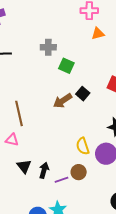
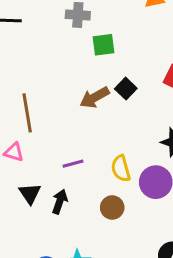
green square: (66, 66) -> (103, 45), turned -35
purple line: (62, 180) -> (73, 164), moved

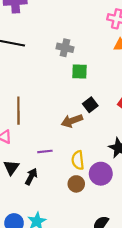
brown arrow: (95, 97) -> (72, 121), moved
brown circle: (112, 207) -> (76, 184), moved

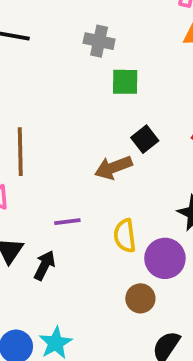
brown circle: (76, 184) -> (140, 298), moved

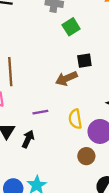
green square: (125, 82) -> (71, 27), turned -30
black square: (145, 139) -> (84, 61), turned 32

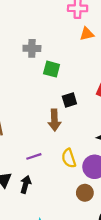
green square: (71, 27) -> (52, 69), turned -35
brown arrow: (66, 79) -> (54, 120), turned -60

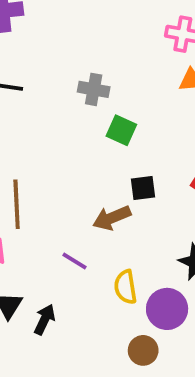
brown arrow: (54, 120) -> (112, 218), turned 60
purple line: (34, 156) -> (74, 261), moved, turned 40

